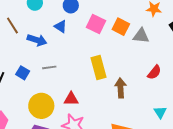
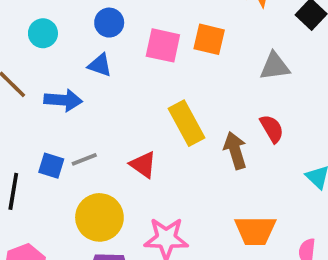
gray triangle: (141, 36) -> (275, 66), moved
gray line: (49, 67) -> (84, 159), moved
red semicircle: (154, 72) -> (272, 129), moved, turned -56
red triangle: (71, 99) -> (143, 165), moved, turned 49

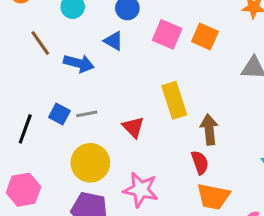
red semicircle: (272, 129) -> (200, 162), moved

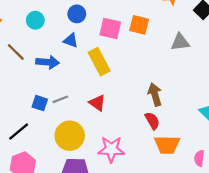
yellow rectangle: (174, 100) -> (99, 62), moved
black line: (25, 129) -> (19, 131), moved, turned 40

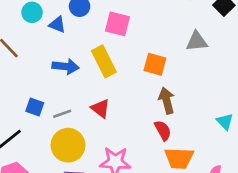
orange square: (139, 25) -> (155, 64), moved
blue triangle: (71, 40) -> (57, 25), moved
blue arrow: (48, 62) -> (66, 67), moved
gray line: (60, 99) -> (62, 114), moved

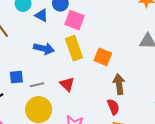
pink square: (117, 24) -> (75, 20), moved
orange square: (155, 64) -> (103, 57), moved
blue square: (35, 107) -> (16, 77), turned -32

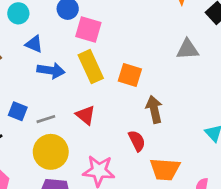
blue triangle: (41, 15) -> (34, 44), moved
blue square: (16, 77) -> (18, 111), turned 32
red semicircle: (113, 107) -> (137, 141), moved

